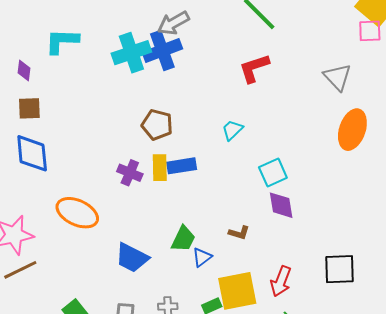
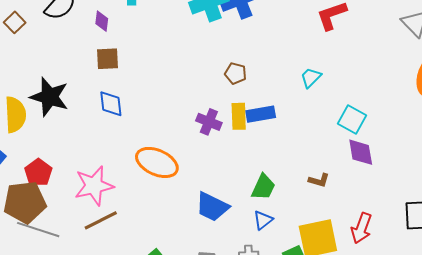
brown pentagon: (157, 125) -> (236, 73), size x0.7
blue diamond: (32, 153) -> (111, 104), size x0.7
cyan square: (273, 173) -> (352, 120), turned -36
blue triangle: (202, 257) -> (263, 220), moved

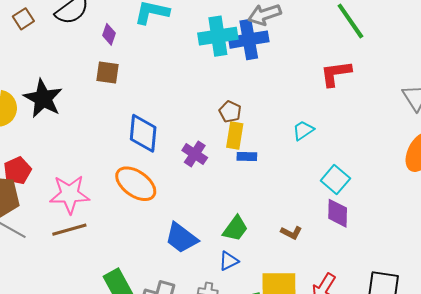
blue diamond: (111, 104) -> (143, 133), moved, size x1.4
blue rectangle: (261, 114) -> (247, 156), size x0.7
yellow rectangle: (239, 116) -> (235, 136), moved

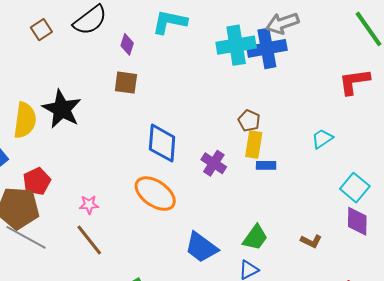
pink star: (70, 194) -> (89, 205), size x0.5
brown line: (69, 230) -> (89, 240), turned 68

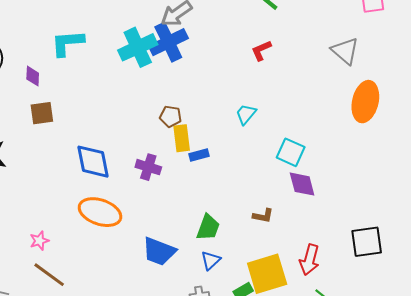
red L-shape: (354, 82) -> (261, 50), size x0.7

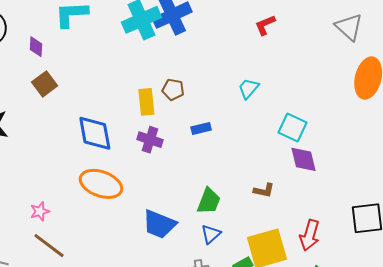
brown square: (42, 113) -> (45, 84), turned -30
yellow rectangle: (182, 138) -> (146, 102), moved

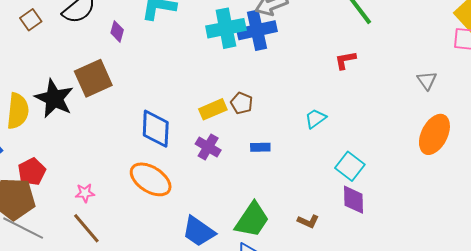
gray triangle: (349, 27) -> (427, 80), size x0.7
brown square: (45, 84) -> (93, 78), moved, size x1.5
yellow rectangle: (146, 102) -> (213, 109), turned 60
green trapezoid: (209, 201) -> (252, 220), size x1.4

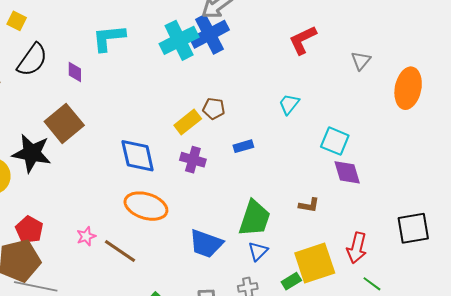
red L-shape: (345, 60) -> (303, 40), size x1.4
gray triangle: (427, 80) -> (361, 61), moved, turned 30
brown line: (86, 228) -> (120, 251), moved

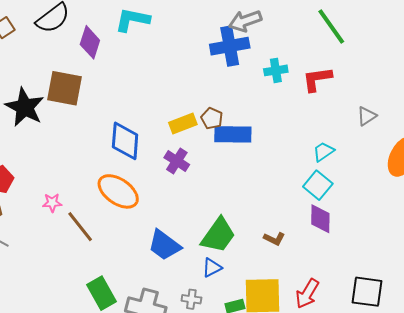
cyan cross: (179, 40) -> (276, 70), moved, size x0.6
purple diamond: (75, 72) -> (90, 42), size x1.5
cyan trapezoid: (289, 104) -> (323, 152), moved
brown square: (64, 123) -> (65, 88), turned 33
blue rectangle: (243, 146) -> (233, 134), moved, size x1.8

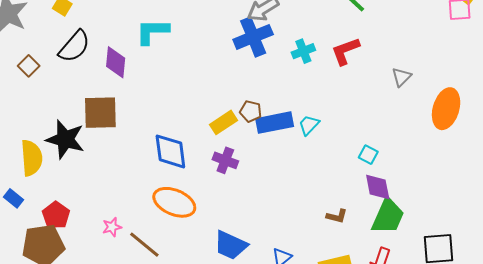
cyan trapezoid: (323, 152) -> (309, 125), moved
cyan square: (318, 185) -> (368, 155), size x0.7
green trapezoid: (218, 235) -> (388, 216), moved

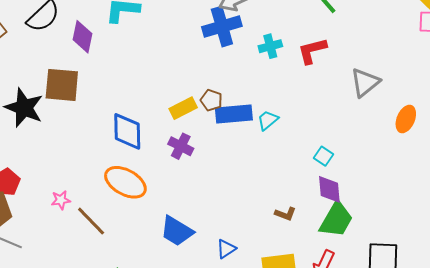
gray triangle: (402, 77) -> (365, 83), size x1.5
orange ellipse: (446, 109) -> (406, 119), size x0.7

